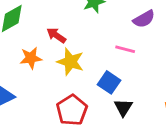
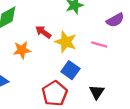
yellow star: (70, 62) -> (66, 42), moved
blue square: (109, 82) -> (70, 70), moved

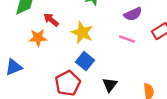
red arrow: (43, 32) -> (51, 20), moved
pink line: (99, 44) -> (127, 39), moved

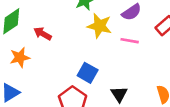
yellow star: (82, 32) -> (99, 26), moved
orange star: (38, 38) -> (20, 57), moved

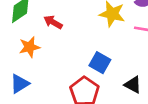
black triangle: (119, 94) -> (133, 85), turned -30

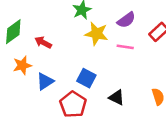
blue triangle: (20, 84) -> (45, 81), moved

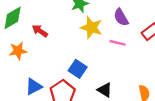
purple semicircle: (126, 20) -> (121, 17), turned 90
blue triangle: (45, 81) -> (34, 87), moved

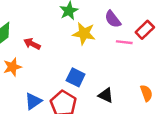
pink line: (117, 43) -> (124, 42), moved

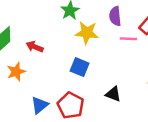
purple semicircle: (113, 19) -> (115, 16), turned 36
blue square: (76, 77) -> (80, 67), moved

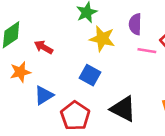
black triangle: (113, 94) -> (123, 109), size x1.5
blue triangle: (40, 105) -> (44, 95), moved

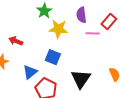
blue triangle: (44, 95) -> (30, 72), moved
black triangle: (123, 109) -> (81, 79), turned 45

